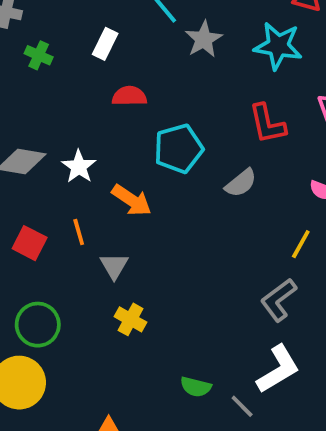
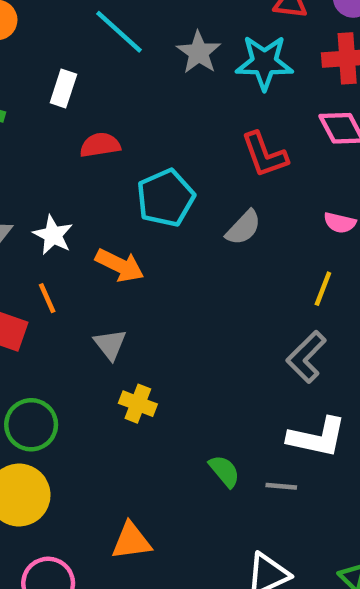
gray star: (204, 39) -> (199, 52), moved
orange line: (79, 232) -> (47, 298), moved
white L-shape: (278, 369) -> (317, 437), turned 51
green semicircle: (196, 387) -> (224, 471), turned -136
gray line: (242, 406) -> (281, 486), turned -32

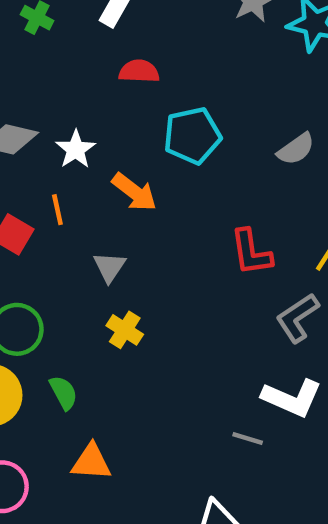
red L-shape: (264, 155) -> (251, 252), moved
gray semicircle: (243, 228) -> (296, 149), moved
green semicircle: (224, 471) -> (64, 393), moved

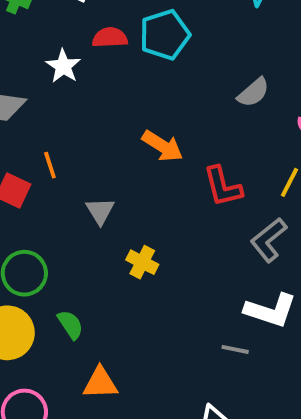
cyan pentagon: (192, 136) -> (165, 35), moved
white star: (76, 149) -> (63, 66), moved
orange arrow: (134, 192) -> (162, 146), moved
yellow cross: (125, 330) -> (142, 262), moved

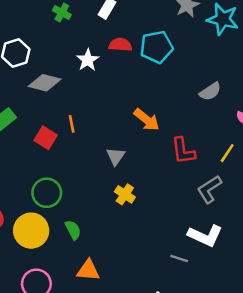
gray triangle: (100, 211) -> (116, 156), moved

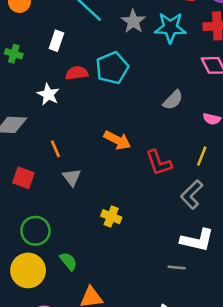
orange line: (72, 124) -> (55, 149), moved
gray triangle: (116, 156) -> (72, 177), moved

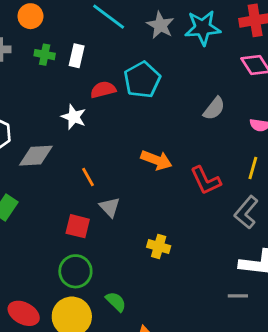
green cross: (14, 54) -> (45, 55), moved
red square: (23, 178) -> (78, 226), moved

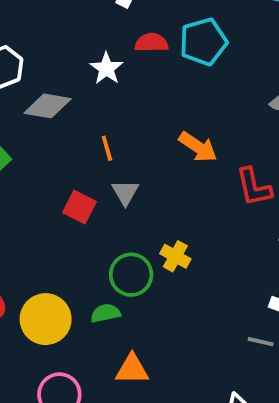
green circle: (75, 271) -> (131, 275), moved
green semicircle: (116, 302) -> (105, 313), turned -70

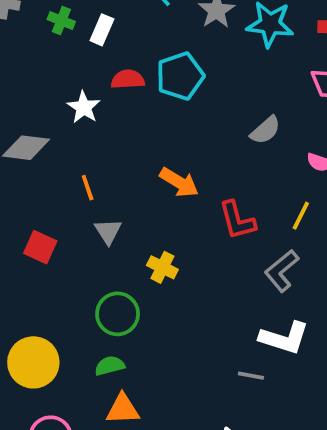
red square: (80, 207) -> (40, 247), moved
yellow cross: (175, 256) -> (162, 267), moved
green semicircle: (105, 313) -> (110, 366), moved

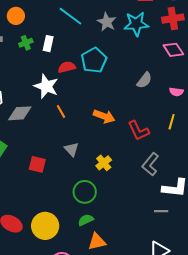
green cross: (61, 21) -> (26, 43), turned -32
white star: (84, 107) -> (46, 86), size x1.4
orange line: (88, 188) -> (61, 111), moved
yellow cross: (162, 267) -> (104, 163), turned 35
gray L-shape: (282, 271) -> (150, 164), moved

